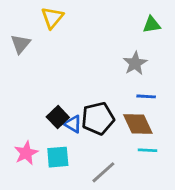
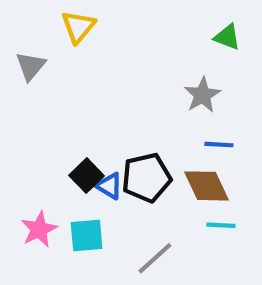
green triangle: (152, 25) -> (227, 37), turned 30

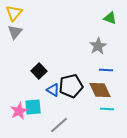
yellow triangle: (78, 27) -> (14, 13), moved
black square: (87, 176) -> (39, 71), moved
cyan square: (87, 236) -> (33, 107), moved
gray line: (155, 258) -> (59, 125), moved

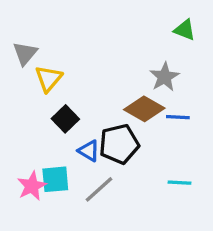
yellow triangle: (14, 13) -> (49, 79), moved
brown diamond: (100, 90) -> (144, 109), moved, turned -35
gray line: (59, 125) -> (99, 189), moved

